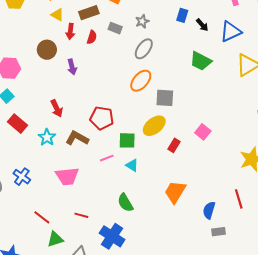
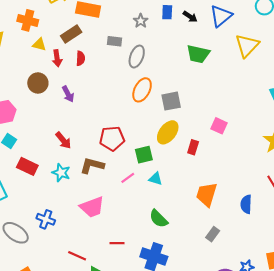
gray star: (142, 21) -> (141, 21), moved
gray rectangle: (115, 28) -> (115, 41), moved
gray rectangle: (218, 232) -> (213, 234), moved, turned -32

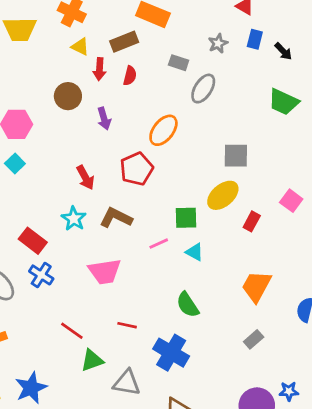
orange ellipse: (142, 90) -> (163, 130), moved
red pentagon: (112, 138) -> (137, 169), moved, turned -30
red rectangle: (27, 166) -> (33, 241), moved

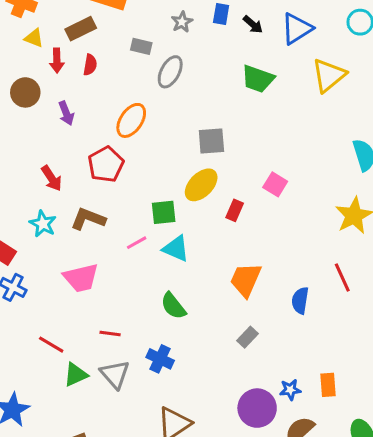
cyan triangle: (195, 252) -> (176, 248), size x1.4
blue cross: (171, 353) -> (160, 359), size x0.7
gray triangle: (127, 383) -> (115, 374), moved, turned 44

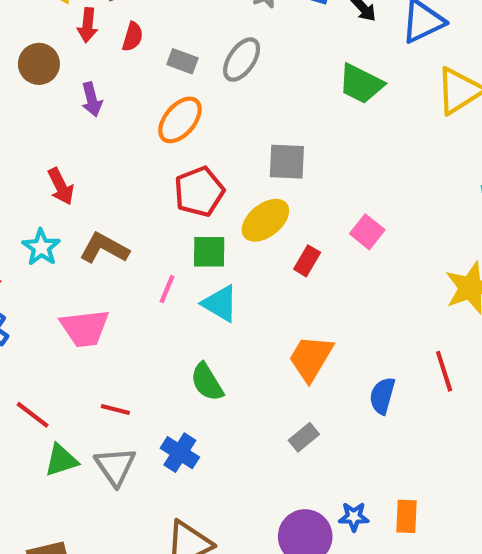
gray rectangle: (141, 46) -> (182, 61), moved
red pentagon: (106, 164) -> (199, 192), moved
pink line: (137, 243) -> (167, 289), turned -45

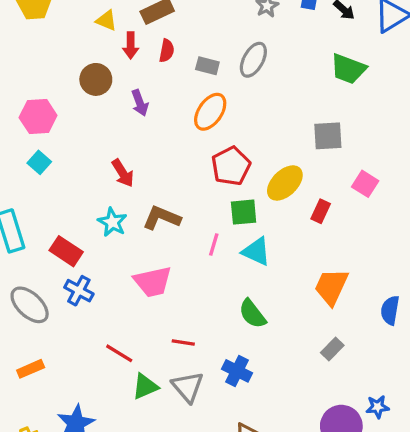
gray square: (287, 162) -> (328, 136), moved

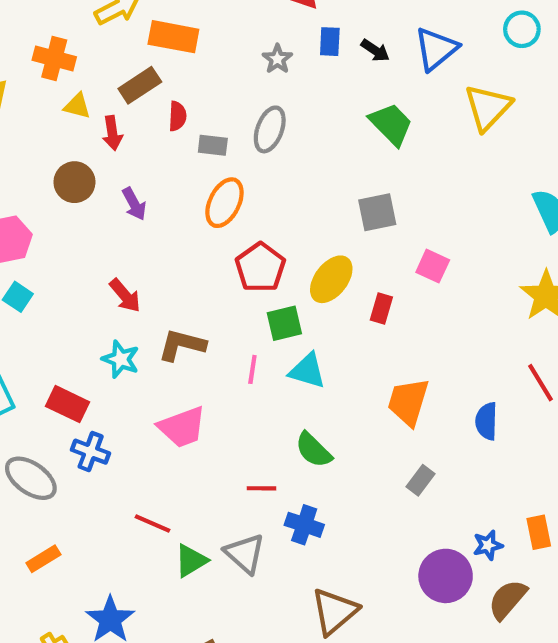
red semicircle: (167, 51) -> (177, 116), moved
green trapezoid: (348, 69) -> (391, 124), turned -147
red line: (183, 343) -> (262, 488), moved

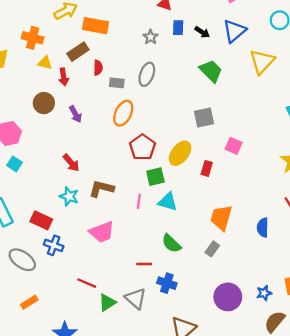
gray rectangle: (420, 480) -> (212, 249), moved
purple circle: (446, 576) -> (228, 297), moved

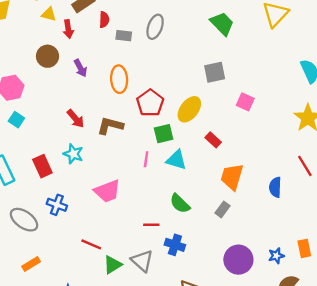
orange ellipse: (123, 113) -> (119, 79), moved, turned -30
red rectangle: (207, 168) -> (213, 140), moved, turned -64
brown L-shape: (101, 189) -> (110, 126), moved
red rectangle: (41, 220) -> (42, 166), moved, turned 40

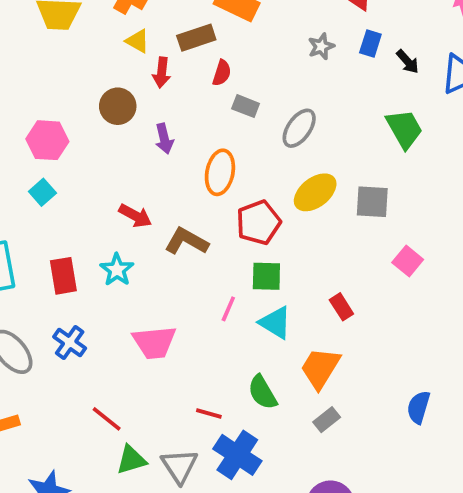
gray ellipse: (155, 27) -> (299, 128), moved
yellow ellipse: (189, 109) -> (315, 192), moved
red arrow: (76, 119) -> (135, 216), turned -36
orange trapezoid: (232, 177) -> (320, 368), moved
blue cross: (175, 245) -> (237, 455), size x1.4

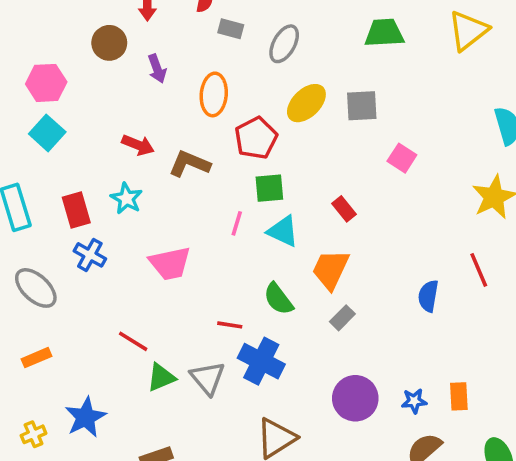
green trapezoid: (404, 129) -> (384, 33), turned -57
cyan square: (42, 192) -> (47, 133), size x1.4
blue cross: (70, 343) -> (90, 255), moved

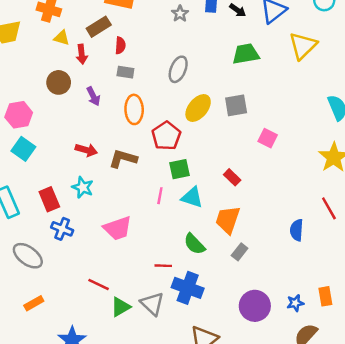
gray rectangle: (231, 29) -> (125, 72), moved

